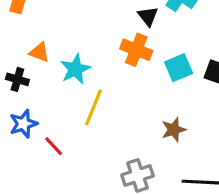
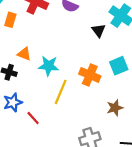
orange cross: (136, 50) -> (90, 75), moved
cyan star: (75, 69) -> (49, 66), turned 30

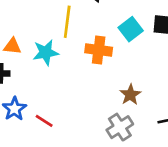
yellow line: (61, 92) -> (67, 22), moved
brown star: (115, 108) -> (130, 95), moved

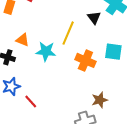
cyan square: (131, 29) -> (113, 52), turned 30

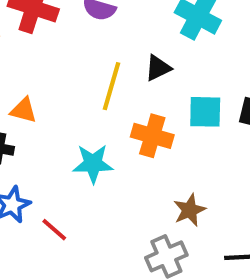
black triangle: (94, 18) -> (158, 68), moved, turned 48
cyan star: (46, 51) -> (93, 164), moved

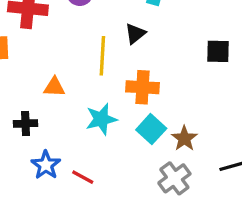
orange triangle: (24, 110) -> (54, 87), moved
cyan square: (205, 112) -> (151, 129), moved, turned -36

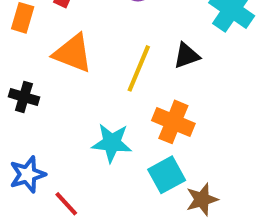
orange triangle: (54, 87) -> (73, 53), moved, size x1.5
black cross: (26, 123) -> (24, 97), moved

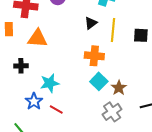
yellow line: (139, 68) -> (113, 30), moved
cyan star: (112, 143) -> (50, 83), moved

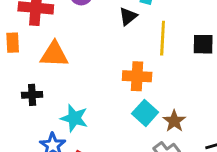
black triangle: (91, 23) -> (128, 16), moved
cyan star: (50, 83) -> (74, 118), turned 30

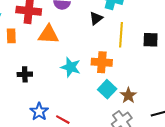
orange triangle: (54, 54) -> (48, 34), moved
cyan star: (74, 118) -> (71, 67), moved

